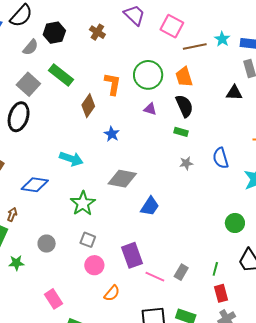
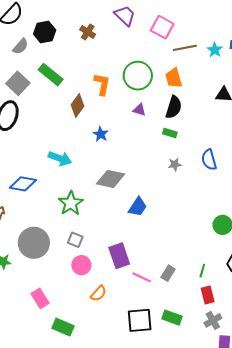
cyan star: (222, 39) -> (215, 50), moved
black semicircle: (184, 106) -> (174, 107), turned 40
gray circle: (47, 244) -> (34, 243), size x1.8

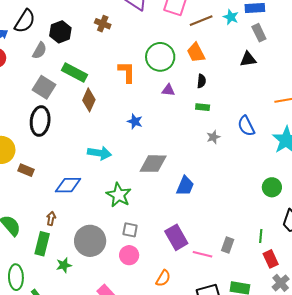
brown diamond: (78, 105) -> (89, 100), moved
black semicircle: (174, 107) -> (201, 81), size x0.6
pink circle: (81, 265) -> (129, 255), moved

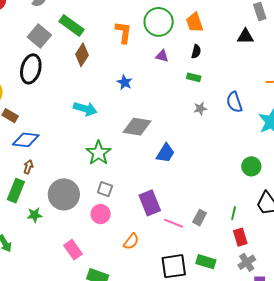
blue diamond: (68, 185) -> (26, 140), moved

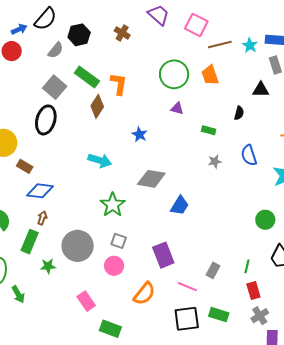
orange L-shape: (123, 32) -> (119, 84), moved
black semicircle: (196, 52) -> (239, 113), moved
pink line: (173, 223) -> (187, 287), moved
orange semicircle: (131, 242) -> (144, 294), size x1.4

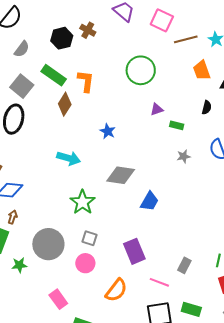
black hexagon: (79, 35) -> (62, 38), moved
orange trapezoid: (210, 75) -> (202, 70), moved
purple triangle: (177, 108) -> (157, 109), moved, turned -32

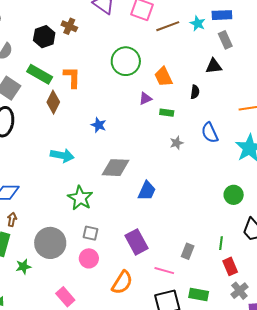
orange trapezoid: (202, 70) -> (163, 77), moved

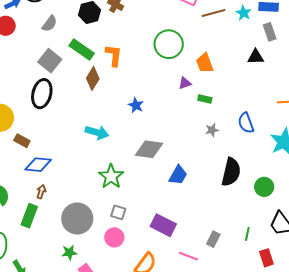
black semicircle: (195, 92) -> (231, 172), moved, size x2.0
purple rectangle: (137, 242) -> (163, 225), turned -40
red rectangle: (230, 266) -> (266, 258), moved
green star: (23, 267) -> (69, 253), moved

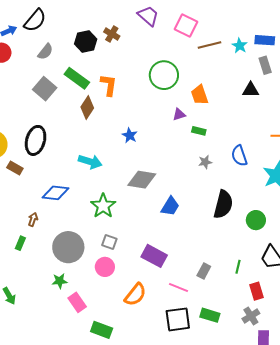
black ellipse: (42, 94) -> (36, 140), moved
blue diamond: (38, 165) -> (55, 193), moved
green rectangle: (29, 216) -> (20, 243), size x0.6

